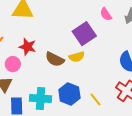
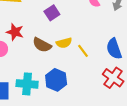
purple square: (84, 34) -> (52, 13), moved, size x0.7
yellow line: (96, 99) -> (83, 51), moved

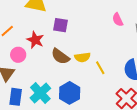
purple square: (52, 13) -> (60, 25), moved, turned 35
cyan cross: (27, 84) -> (40, 93), turned 35

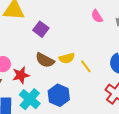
purple square: (60, 25) -> (41, 29), turned 35
red star: (35, 40) -> (21, 75), moved, turned -30

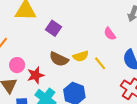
pink semicircle: (97, 16) -> (110, 34), moved

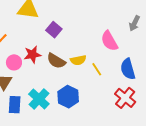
pink semicircle: (110, 34) -> (109, 41), size x1.5
red star: (36, 75) -> (32, 55), moved

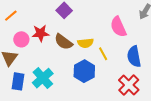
blue hexagon: (68, 97) -> (84, 71), moved

